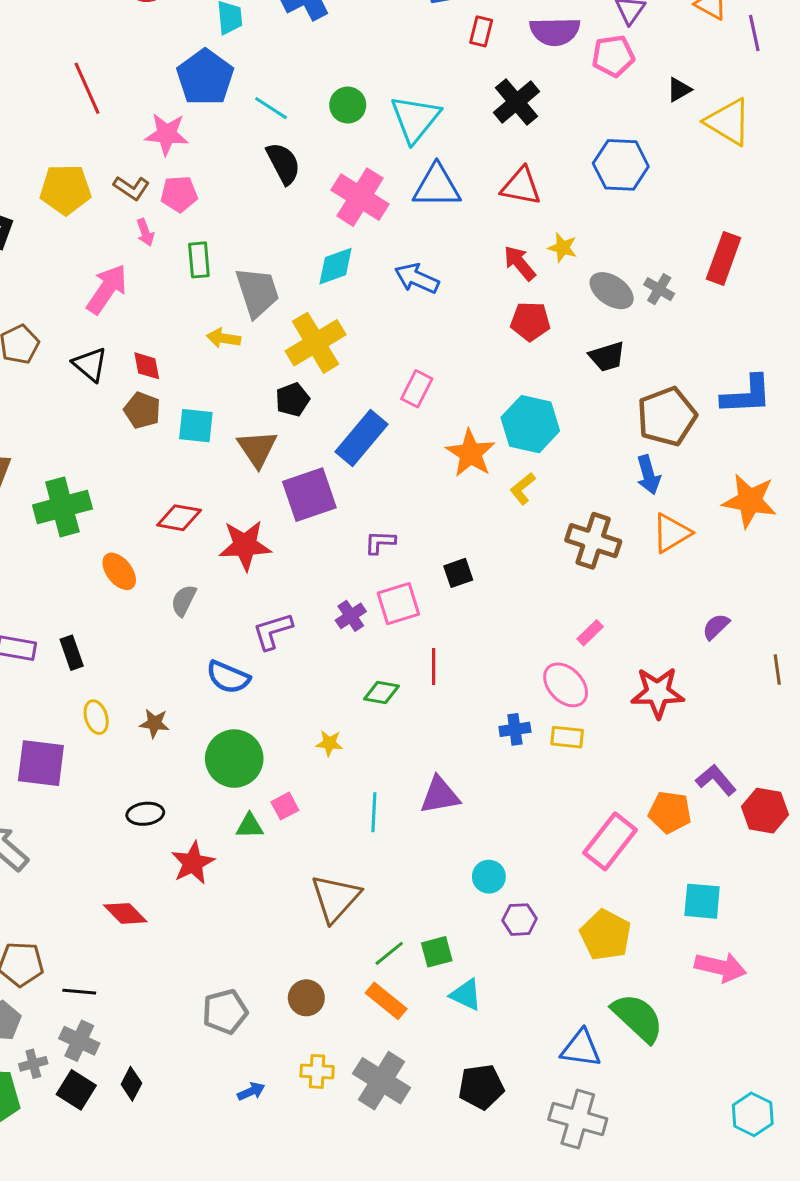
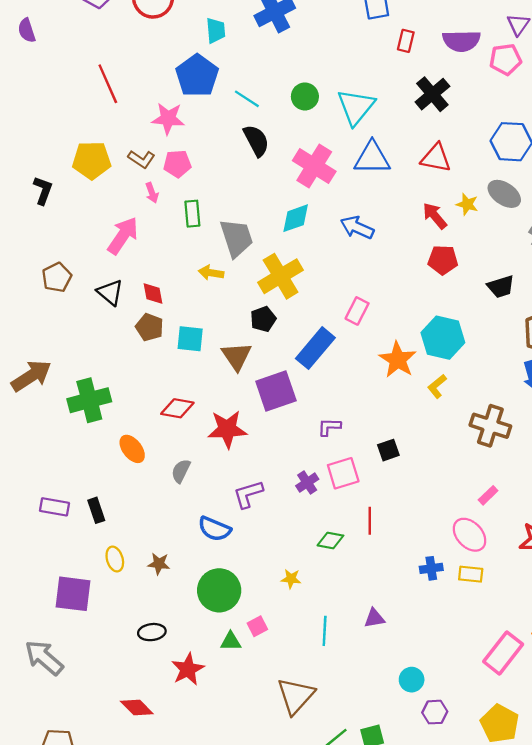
gray ellipse: (612, 291) -> (504, 194), moved
purple triangle: (440, 795) -> (374, 618), size x0.7

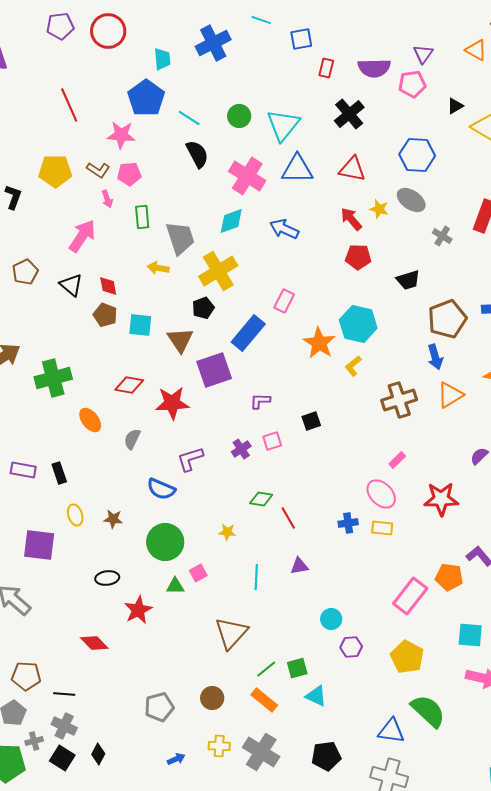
brown cross: (490, 426) -> (399, 400), turned -36
pink square: (343, 473) -> (272, 441), size x0.7
red line: (370, 521) -> (288, 518), moved, turned -30

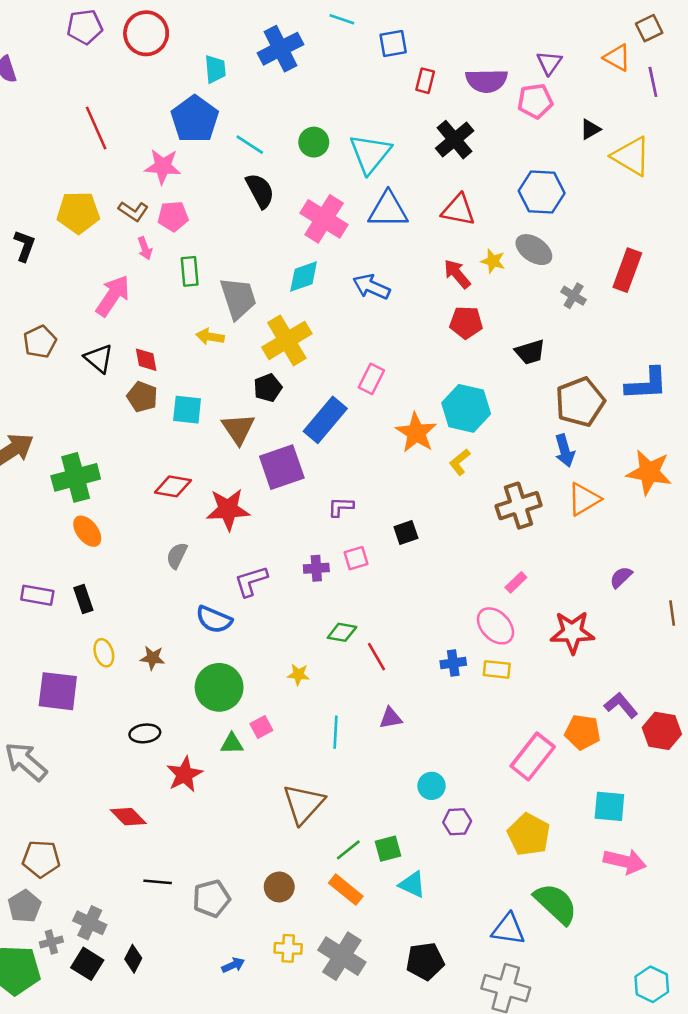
orange ellipse: (90, 420) -> (87, 531), moved
purple cross: (241, 449) -> (316, 568), turned 30
black line: (64, 694) -> (158, 882), moved

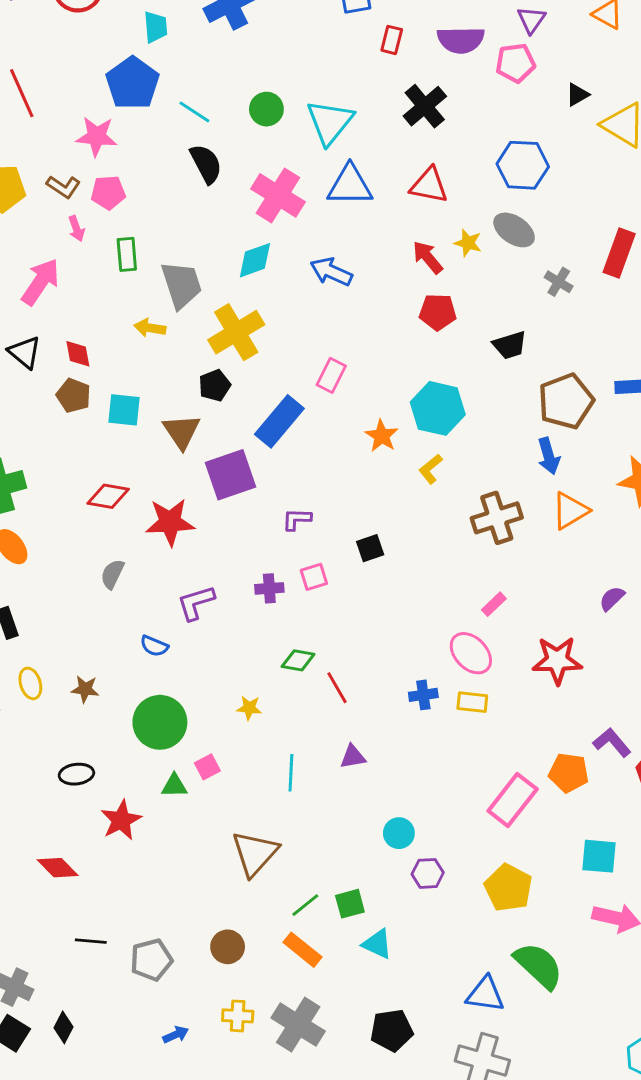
orange star: (416, 433) -> (382, 436), size x0.7
blue semicircle: (214, 619) -> (154, 646), size x0.7

